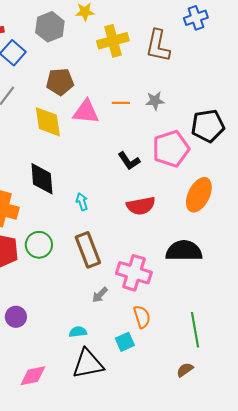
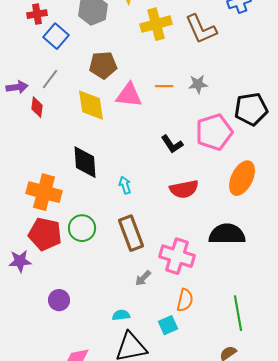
brown L-shape: (158, 46) -> (201, 29), turned -36
orange semicircle: (142, 317) -> (185, 300), turned 30

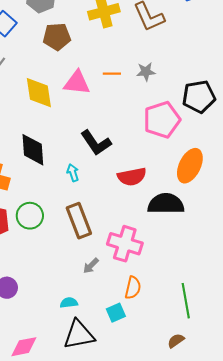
brown pentagon: (103, 65) -> (57, 37), moved
black L-shape: (172, 144) -> (96, 143), moved, size x1.4
black semicircle: (227, 234) -> (166, 204), moved

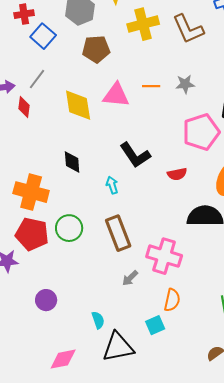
black diamond: (33, 150) -> (72, 162), size x0.7
red semicircle: (132, 177) -> (177, 174), moved, size x0.7
cyan semicircle: (69, 303) -> (98, 320), moved, turned 78

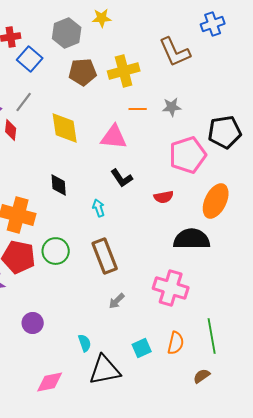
yellow cross: (143, 24) -> (124, 71), moved
pink triangle: (116, 95) -> (114, 137), moved
black L-shape: (135, 155) -> (122, 178), size x0.7
pink cross: (164, 256) -> (171, 288), moved
orange semicircle: (172, 300) -> (176, 343), moved

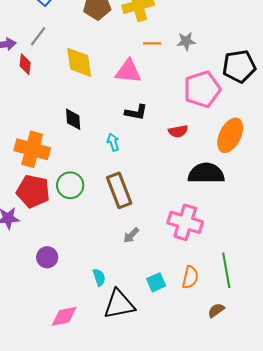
black L-shape: (122, 178) -> (136, 112), turned -45

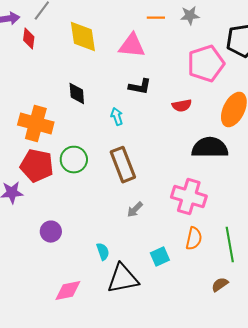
orange semicircle: (190, 277) -> (194, 239), moved

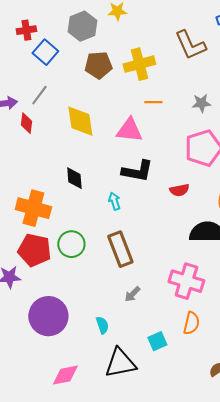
gray star: (190, 16) -> (201, 103), moved
black L-shape: (140, 87) -> (137, 171), size x1.4
purple circle: (51, 232) -> (48, 316), size x1.8
cyan semicircle: (103, 252) -> (102, 325), moved

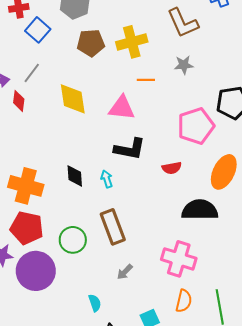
gray star: (201, 103) -> (184, 65), moved
black diamond: (74, 178) -> (75, 176), moved
green circle: (71, 244) -> (73, 240), moved
purple circle: (48, 316) -> (36, 271), moved

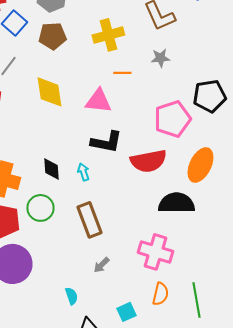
brown pentagon: (91, 43) -> (52, 36), moved
red semicircle: (172, 168) -> (148, 161), size x1.8
green circle: (73, 240) -> (40, 208), moved

